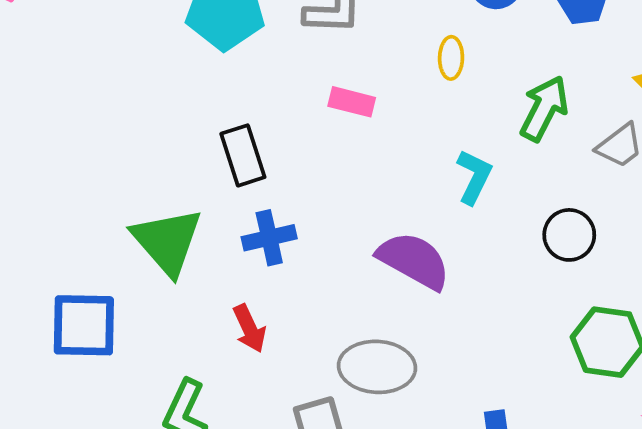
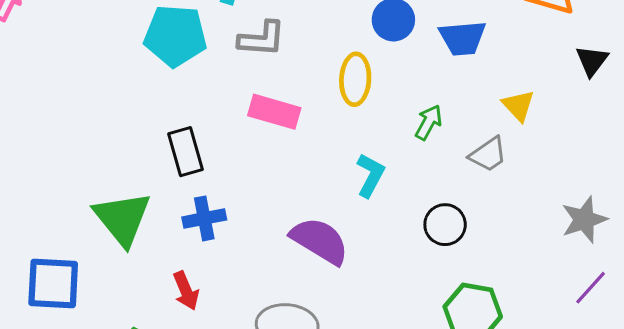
yellow ellipse: (451, 58) -> (355, 79), size x1.5
pink rectangle: (352, 102) -> (274, 112), size x1.4
green arrow: (544, 108) -> (428, 122), size x0.7

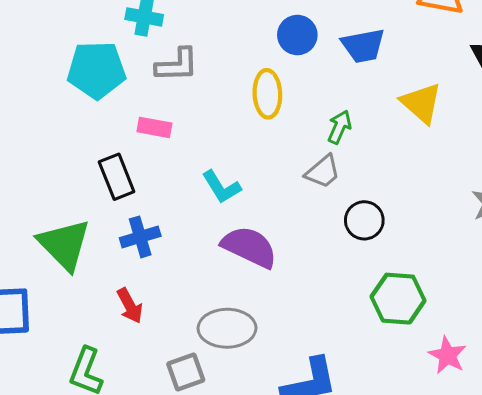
yellow triangle: (518, 106) -> (421, 103), size x1.4
pink rectangle: (274, 112) -> (154, 127), moved, size x0.7
gray trapezoid: (488, 154) -> (323, 172), moved
cyan L-shape: (370, 175) -> (221, 187), moved, turned 126

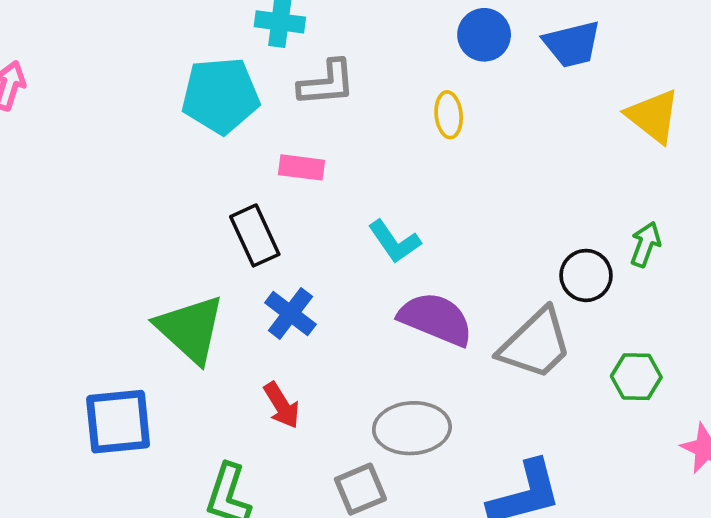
yellow ellipse: (267, 94) -> (449, 115), size x0.7
green arrow: (339, 127) -> (645, 244), moved
gray trapezoid: (323, 172) -> (536, 344), moved, size x1.6
blue cross: (140, 237) -> (290, 314), turned -33
green hexagon: (398, 299) -> (636, 377), size x0.7

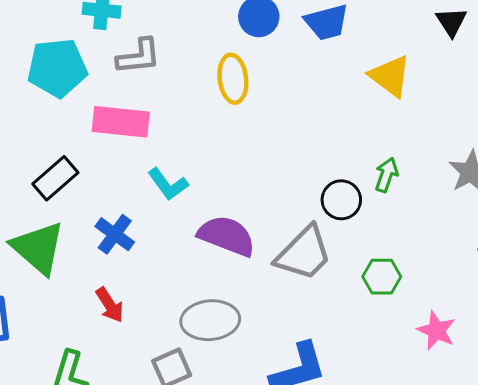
yellow ellipse: (449, 115) -> (233, 79), size x1.4
pink rectangle: (302, 167) -> (121, 122), size x1.6
black rectangle: (255, 235) -> (55, 178), moved, turned 75
cyan L-shape: (394, 242) -> (168, 184), moved

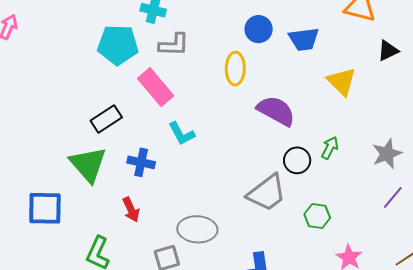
black triangle: (451, 22) -> (388, 51), turned 30
pink rectangle: (121, 122) -> (156, 87), turned 36
blue cross: (115, 234) -> (141, 162), turned -32
purple semicircle: (227, 236) -> (276, 111), moved

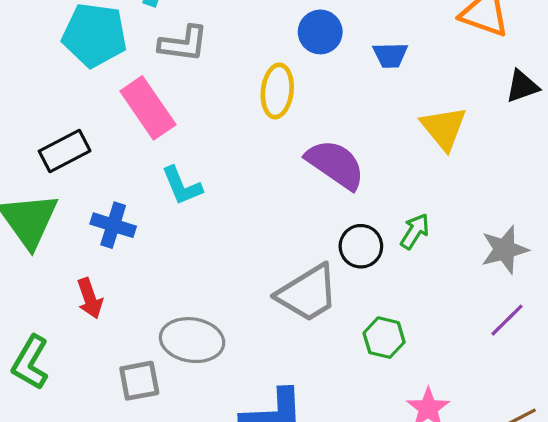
blue trapezoid: (304, 39) -> (390, 55), size x0.7

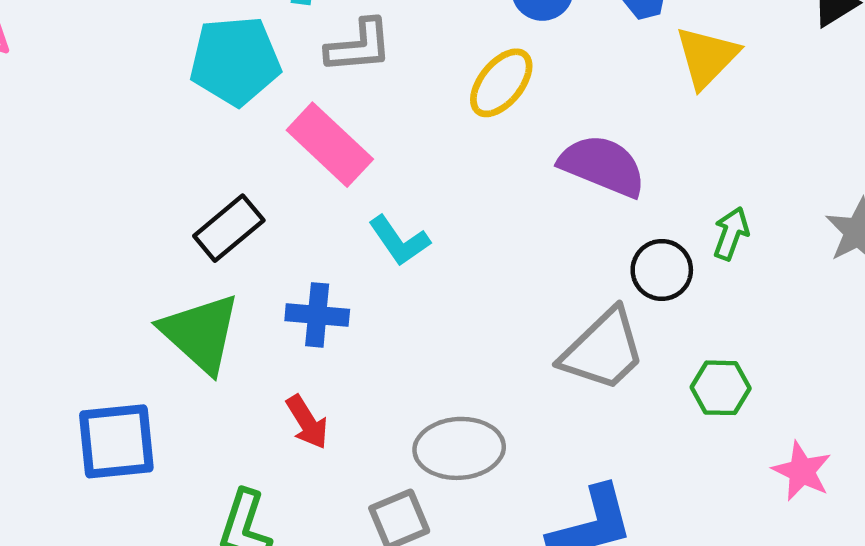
yellow ellipse: (277, 91) -> (501, 83), turned 45
yellow triangle: (444, 128) -> (707, 57), moved, turned 36

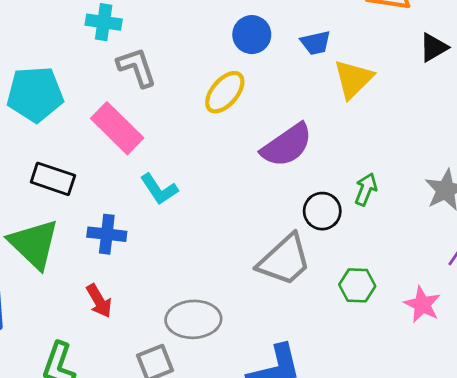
gray L-shape: (359, 46) -> (137, 67), turned -105
cyan pentagon: (235, 61) -> (35, 94), moved
purple semicircle: (603, 166) -> (287, 145), turned 122
black rectangle: (229, 228) -> (53, 179), turned 57
pink star: (802, 471) -> (422, 304), moved

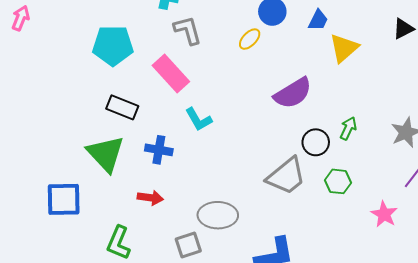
blue trapezoid: (316, 43) -> (318, 20), turned -55
yellow ellipse: (225, 92) -> (250, 39), moved, size x0.7
green hexagon: (357, 285) -> (338, 181), moved
red arrow: (99, 301) -> (150, 198), turned -55

